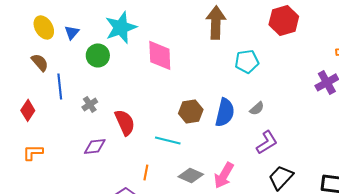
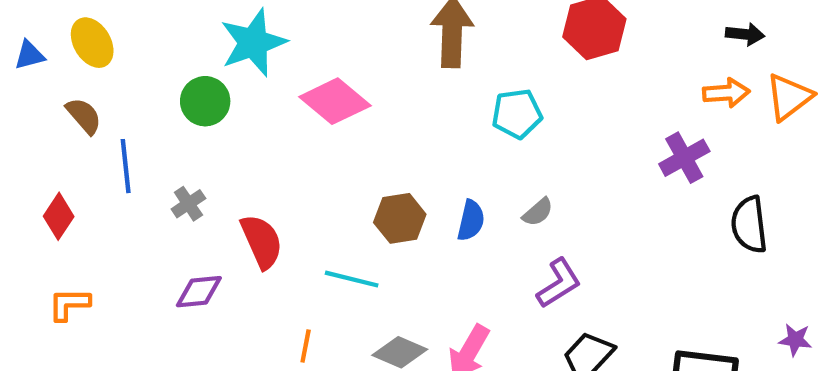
blue triangle: (72, 32) -> (29, 55), moved, turned 35
pink diamond: (160, 55) -> (335, 101), turned -48
blue semicircle: (225, 112) -> (471, 220), size x0.7

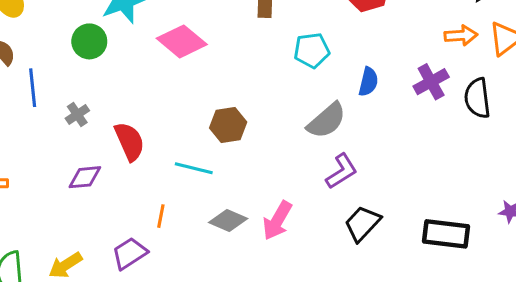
gray semicircle: (538, 212) -> (327, 120), size x1.8
blue semicircle: (471, 220) -> (368, 82), moved
black semicircle: (749, 225) -> (477, 98), moved

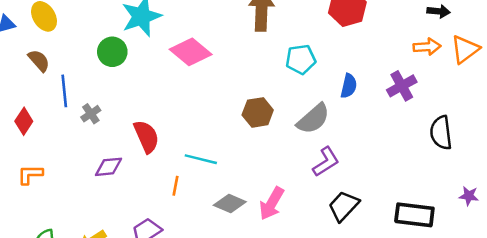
black semicircle: (477, 98) -> (441, 133), moved
gray cross: (77, 115) -> (91, 114), moved
brown hexagon: (228, 125) -> (258, 112), moved
orange line: (161, 216) -> (175, 186), moved

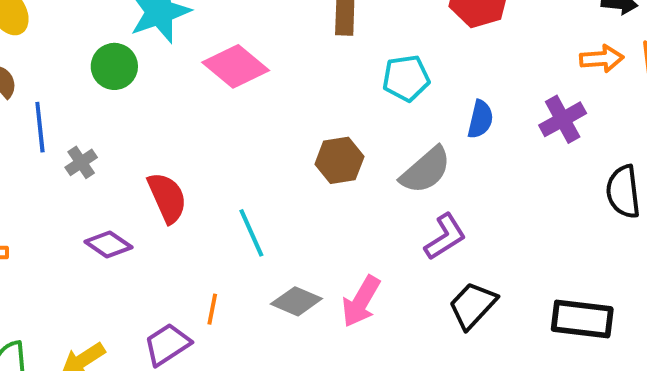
cyan line: (201, 159) -> (251, 233), turned 52
purple diamond: (108, 167) -> (108, 245), turned 40
orange line: (175, 186) -> (212, 309), moved

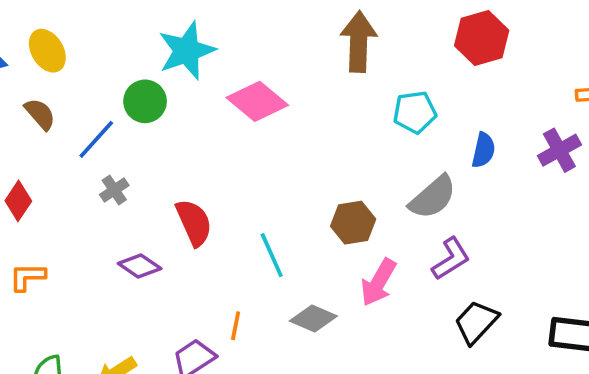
blue line: (40, 127) -> (96, 139), moved, turned 48
brown hexagon: (339, 160) -> (353, 223), moved
pink arrow: (361, 301) -> (378, 282), moved

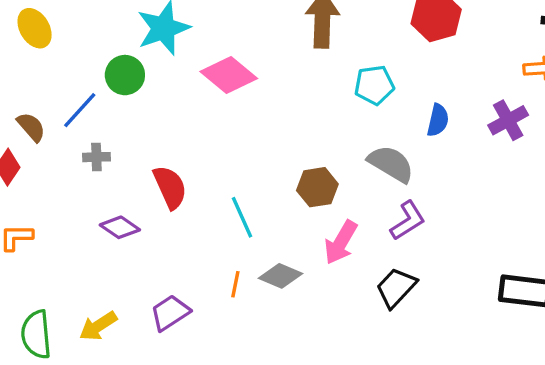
brown semicircle: (40, 114) -> (31, 127), moved
gray cross: (114, 190) -> (96, 157), turned 32
gray semicircle: (433, 197) -> (391, 164), turned -108
black trapezoid: (476, 322) -> (396, 288), moved
orange line: (236, 326) -> (235, 284), moved

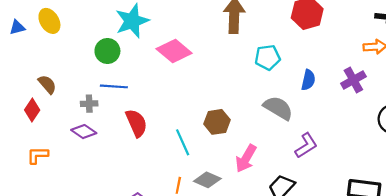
blue line: (80, 110) -> (114, 86), moved, turned 52
brown hexagon: (317, 187) -> (217, 122), moved
purple L-shape: (408, 221) -> (306, 146), moved
purple diamond: (120, 227) -> (84, 132), moved

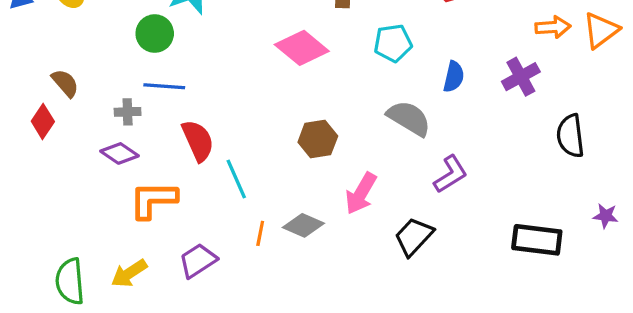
pink diamond: (174, 51) -> (302, 48), moved
cyan line: (183, 142) -> (236, 179), moved
orange L-shape: (38, 155) -> (153, 200), moved, size x1.5

